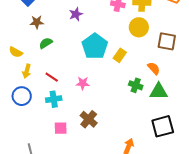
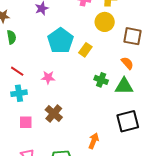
green semicircle: (46, 43) -> (11, 37), turned 112
orange semicircle: (154, 68) -> (127, 63), moved

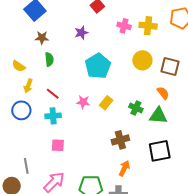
yellow circle: (105, 22) -> (142, 60), moved
yellow rectangle: (85, 50) -> (106, 103), moved
brown cross: (54, 114) -> (120, 140), moved, turned 30

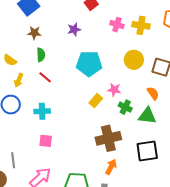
cyan pentagon: (98, 66) -> (89, 64), turned 30
red line: (53, 94) -> (45, 77), moved
pink star: (83, 102) -> (114, 90), moved
brown cross: (120, 140) -> (108, 138), size x1.4

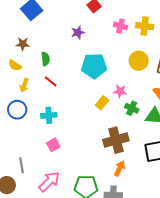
brown star: (34, 33) -> (23, 44), moved
pink square: (46, 141) -> (53, 145), turned -32

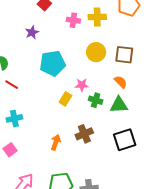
brown cross: (116, 140) -> (84, 134), size x0.7
pink square: (53, 145) -> (10, 150), moved
orange arrow: (120, 168) -> (56, 142), moved

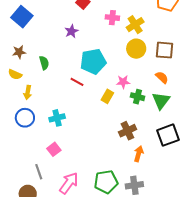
yellow cross: (97, 17) -> (135, 25), moved, turned -30
red line: (12, 85) -> (77, 82), moved
green triangle: (119, 105) -> (161, 101), turned -48
orange arrow: (56, 142) -> (139, 154), moved

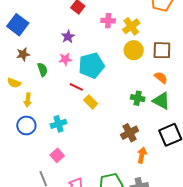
brown star: (19, 52) -> (23, 54), moved
pink star: (123, 82) -> (65, 59), moved
yellow rectangle: (107, 96) -> (91, 102), moved, turned -72
green triangle: (161, 101) -> (161, 101), turned -36

